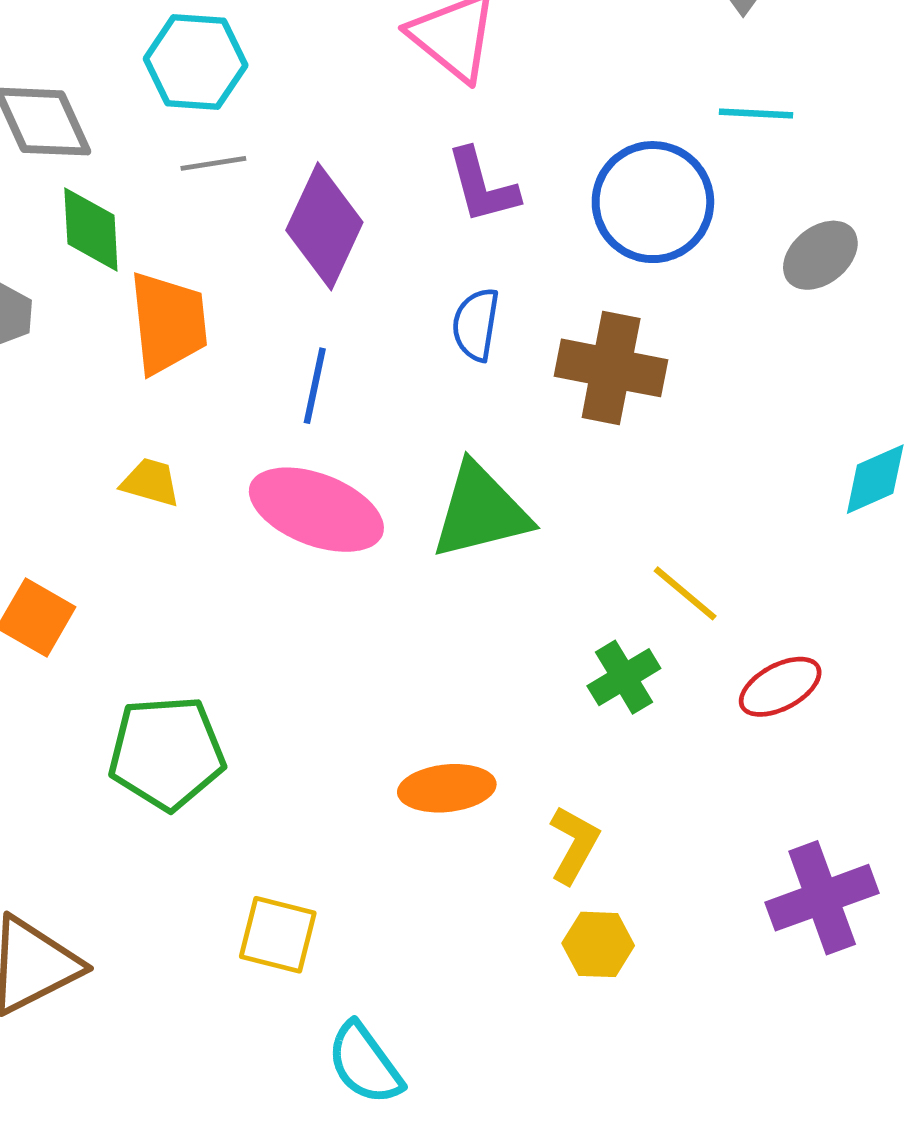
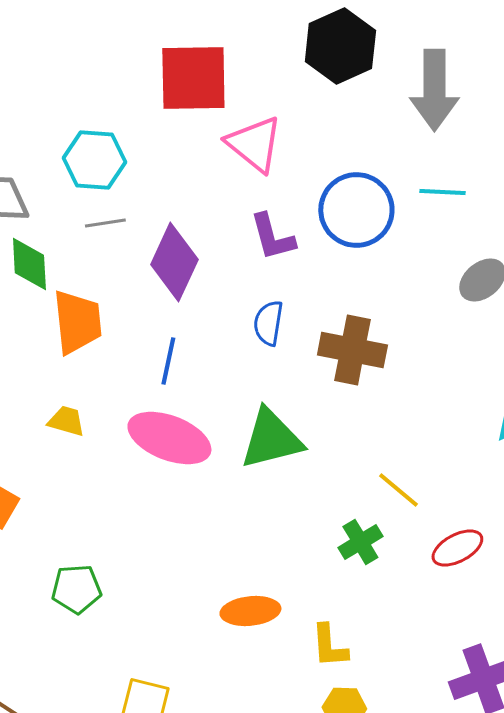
blue circle: (653, 202) -> (356, 210), moved
green pentagon: (167, 753) -> (76, 589), size x0.7
yellow L-shape: (574, 845) -> (329, 646), turned 147

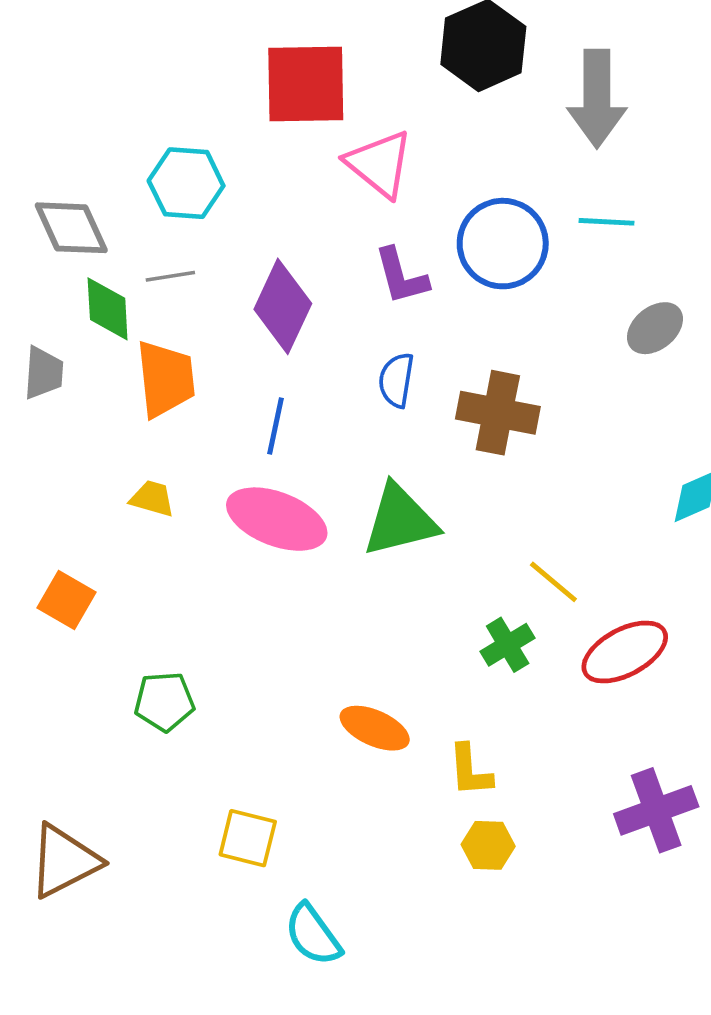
gray line: (105, 223) -> (170, 276), moved
red ellipse: (457, 548) -> (625, 652), size x1.4
orange ellipse: (250, 611) -> (375, 728), turned 30

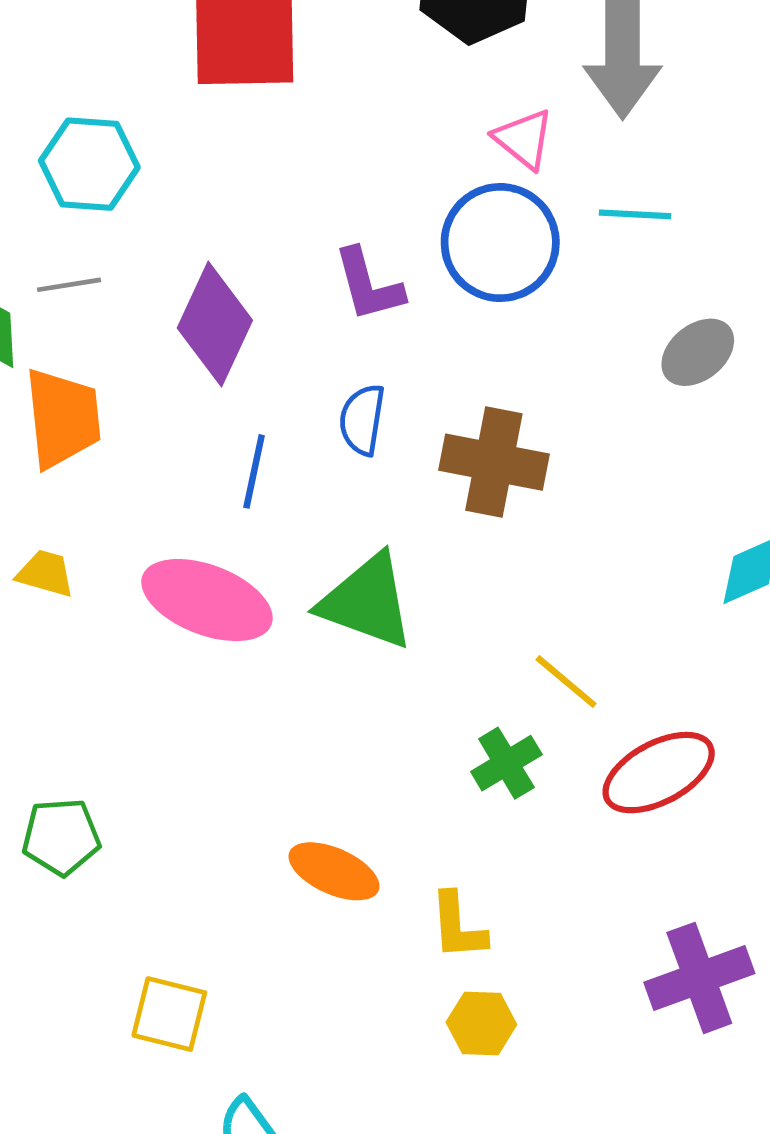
pink triangle: (379, 164) -> (524, 139), moved, size x0.7
blue line: (276, 426) -> (254, 471), moved
green triangle: (400, 520) -> (367, 602), turned 34

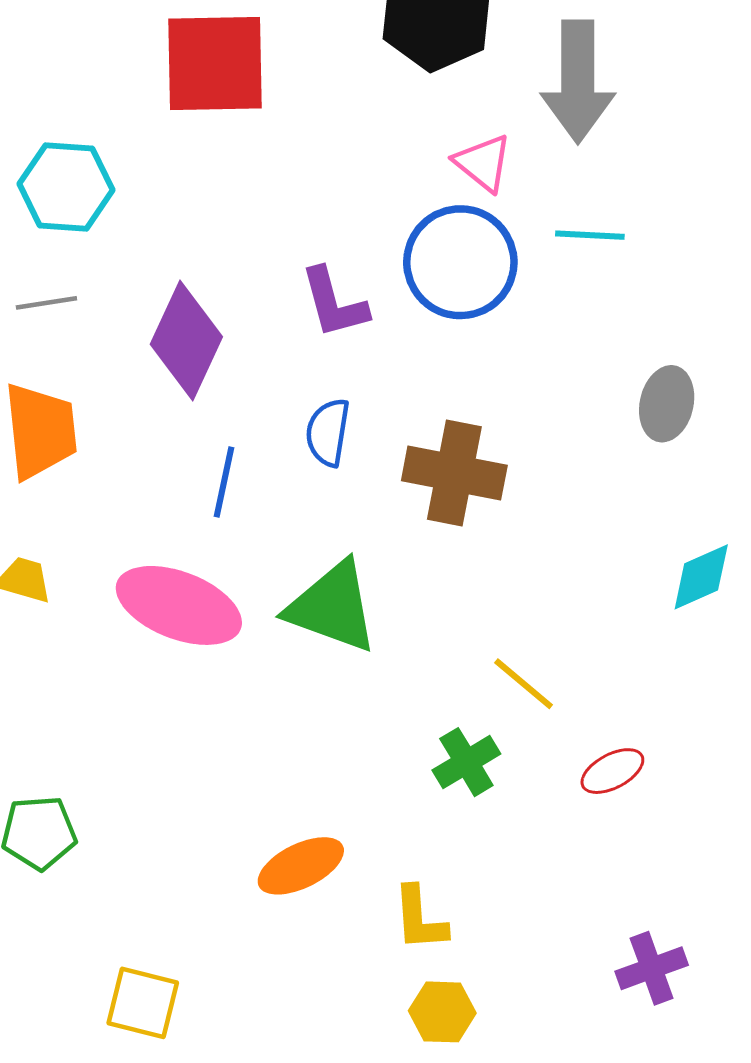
gray ellipse: (698, 352) -> (667, 404), moved, turned -38
red ellipse: (659, 773) -> (612, 771), size x0.6
orange ellipse: (334, 871) -> (301, 866), turned -50
purple cross: (699, 978) -> (652, 968), size x0.7

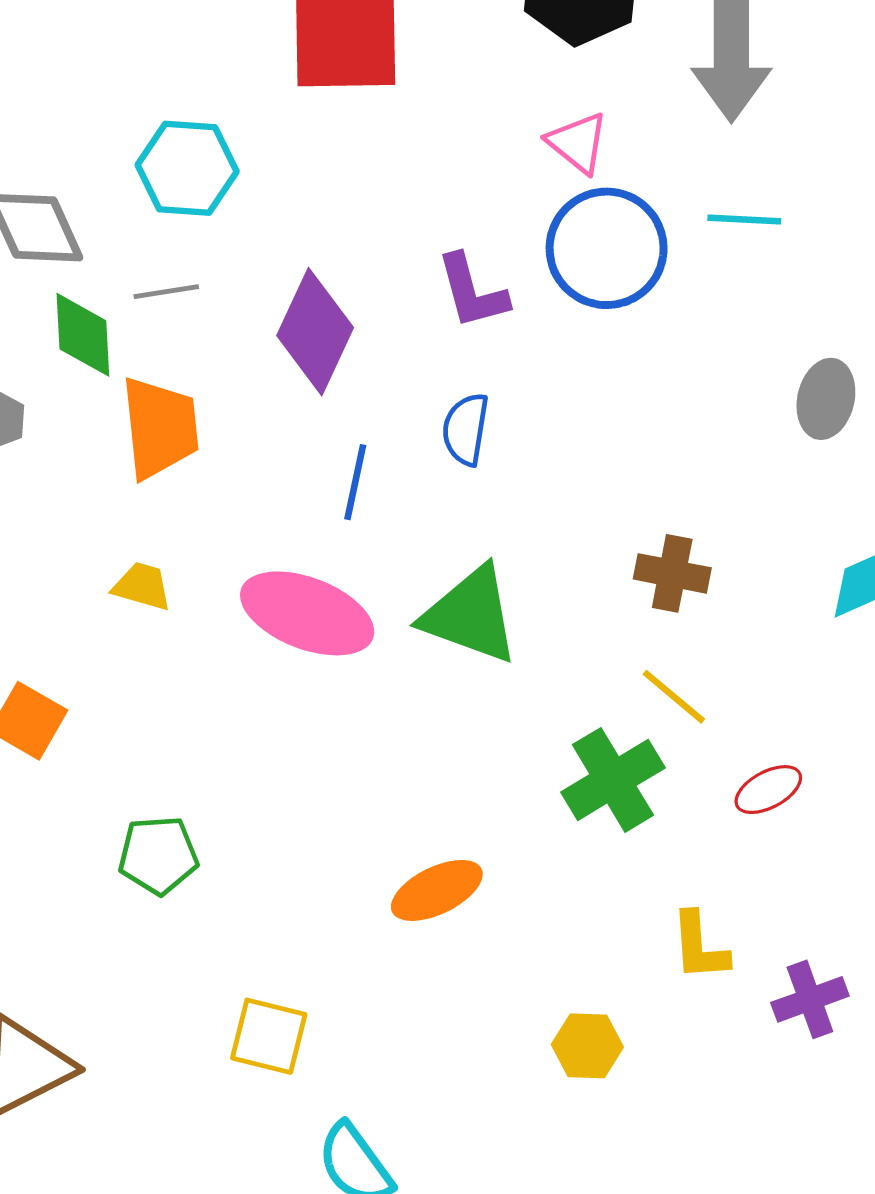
pink triangle: (483, 163) -> (578, 143), moved
brown cross: (454, 473) -> (672, 573), moved, size x0.7
green cross: (466, 762) -> (613, 780), size x1.4
yellow L-shape: (420, 919) -> (699, 946), moved

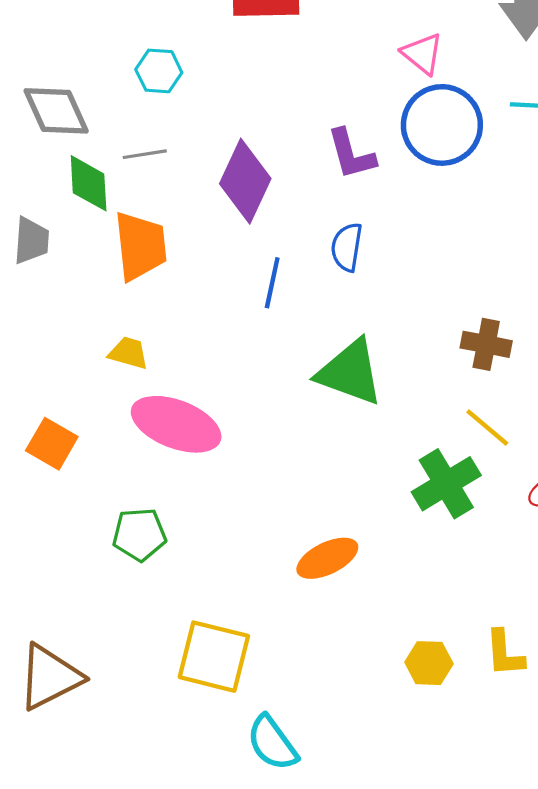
cyan hexagon: (187, 168) -> (159, 71), size x0.7
pink ellipse: (307, 613) -> (176, 424), moved
yellow L-shape: (699, 946) -> (505, 653), moved
yellow square: (269, 1036) -> (214, 657), size x1.4

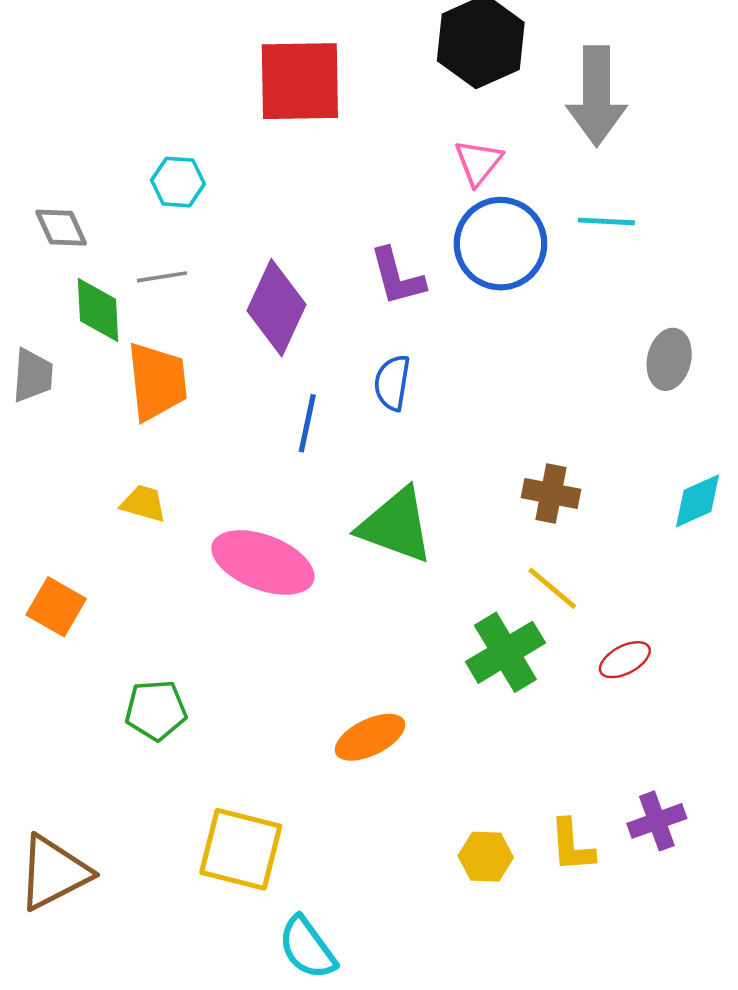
pink triangle: (422, 54) -> (478, 162), turned 30
gray diamond: (56, 111) -> (61, 228), size x0.7
pink ellipse: (176, 424) -> (263, 562), moved

